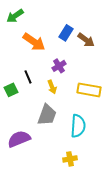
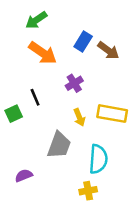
green arrow: (15, 16) -> (36, 20), moved
yellow arrow: (52, 87) -> (79, 117), moved
purple semicircle: (19, 139) -> (24, 175), size x0.6
yellow cross: (70, 159) -> (88, 191), moved

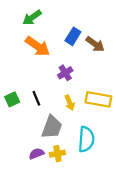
black line: (35, 97) -> (36, 98), moved
purple semicircle: (24, 175) -> (36, 154), moved
yellow cross: (88, 191) -> (57, 154), moved

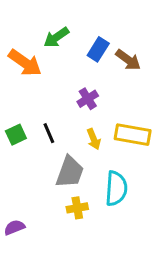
green arrow: (32, 17) -> (56, 37), moved
orange arrow: (38, 46) -> (25, 63), moved
purple semicircle: (36, 154) -> (14, 227), moved

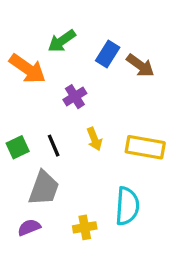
purple cross: (88, 99) -> (75, 97), moved
yellow arrow: (94, 139) -> (94, 139), moved
gray trapezoid: (70, 172) -> (44, 188), moved
purple semicircle: (14, 227) -> (29, 227), moved

